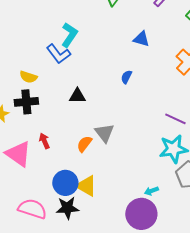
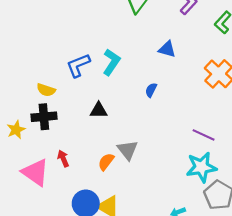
cyan L-shape: (69, 35) -> (111, 62), moved
blue L-shape: (58, 54) -> (78, 65), turned 105

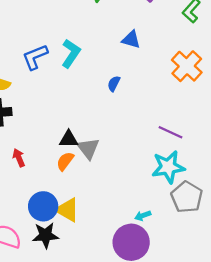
black triangle: (99, 110) -> (69, 139), moved

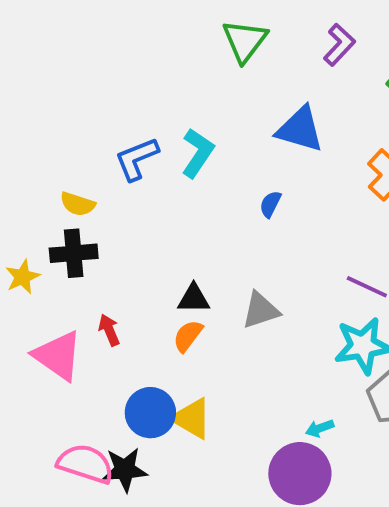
blue triangle: (131, 40) -> (300, 129), size x1.5
gray triangle: (88, 148) -> (261, 310), moved, turned 50
black star: (45, 235) -> (125, 470), moved

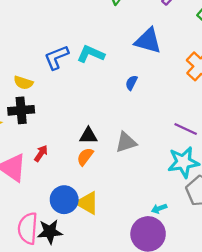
cyan L-shape: (198, 153) -> (91, 54), turned -100
red arrow: (109, 330) -> (41, 153), turned 56
pink semicircle: (85, 464) -> (28, 228), turned -104

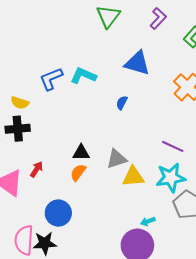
yellow triangle: (87, 203) -> (133, 177), moved, turned -35

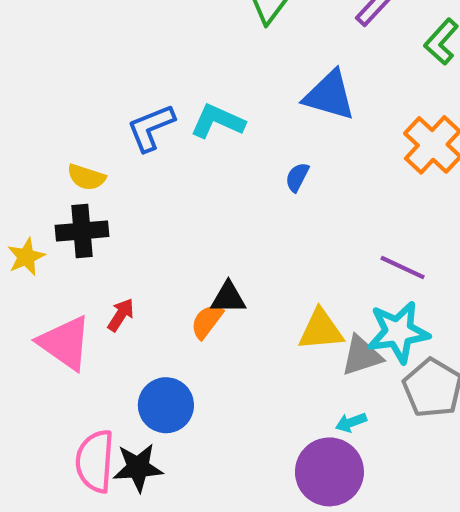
black triangle: (81, 153) -> (228, 298), moved
gray triangle: (117, 159) -> (362, 356), moved

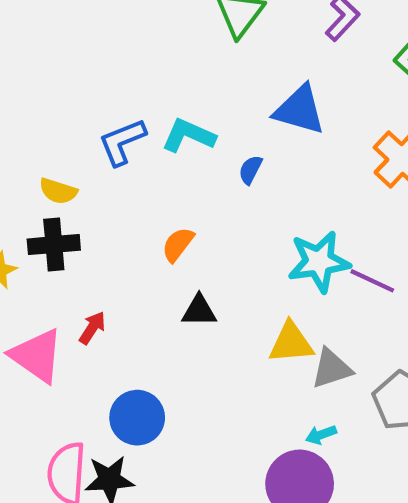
blue semicircle: (297, 177) -> (250, 170), moved
orange semicircle: (207, 321) -> (178, 245), moved
cyan star: (398, 332) -> (319, 262), moved

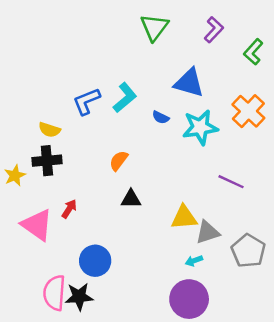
cyan L-shape: (188, 136) -> (125, 98), turned 116
blue semicircle: (250, 170) -> (161, 117), turned -91
cyan star: (319, 262) -> (200, 127), moved
cyan arrow: (321, 435) -> (194, 261), moved

